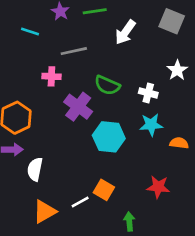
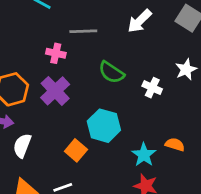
purple cross: (78, 107) -> (55, 91), moved
cyan star: (151, 125) -> (144, 155), moved, turned 30
orange square: (104, 190) -> (76, 150), moved

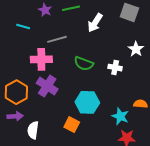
pink cross: (56, 53) -> (41, 59), size x1.5

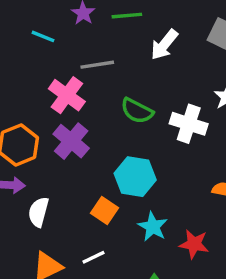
pink cross: (41, 59) -> (67, 95), turned 30
white cross: (115, 68) -> (189, 124), size x1.5
cyan star: (120, 116) -> (153, 227), moved

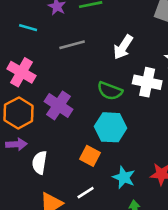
white arrow: (164, 45) -> (123, 47), moved
pink cross: (67, 95) -> (21, 72), moved
green semicircle: (137, 111) -> (110, 91), moved
cyan star: (153, 227) -> (124, 177), moved

